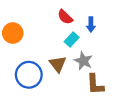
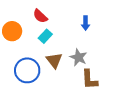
red semicircle: (65, 17) -> (40, 16), moved
cyan rectangle: (72, 39) -> (45, 36), moved

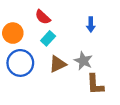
brown triangle: (54, 60) -> (58, 64), turned 42
blue circle: (27, 70) -> (20, 63), moved

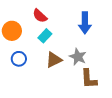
blue arrow: (91, 25) -> (85, 23), size x1.5
blue circle: (20, 63) -> (19, 59), size x0.6

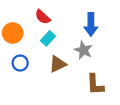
gray star: (78, 57) -> (83, 50), moved

